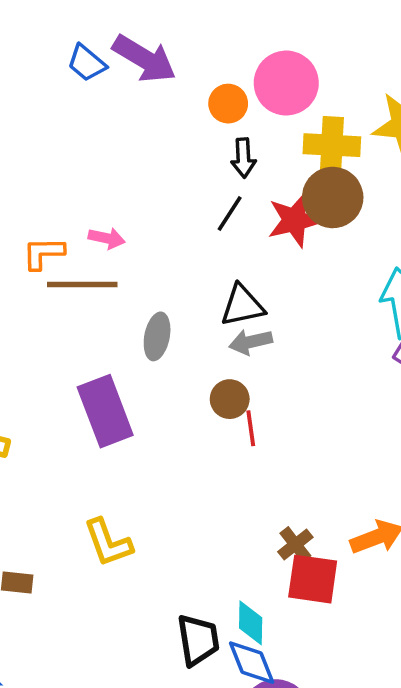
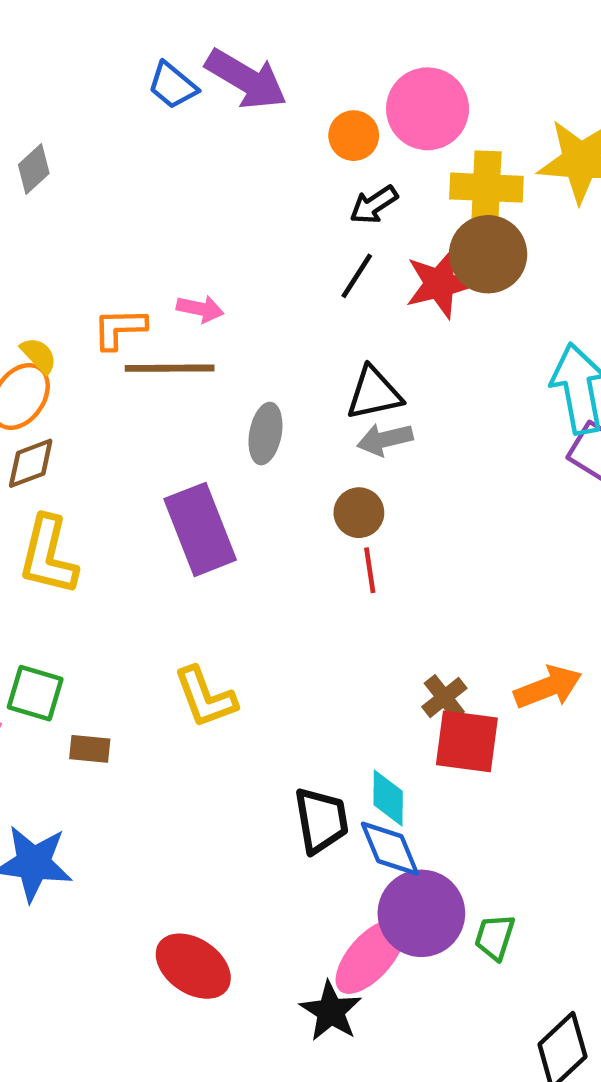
black arrow: (243, 158) -> (374, 205), turned 60
red line: (251, 428) -> (370, 570), moved

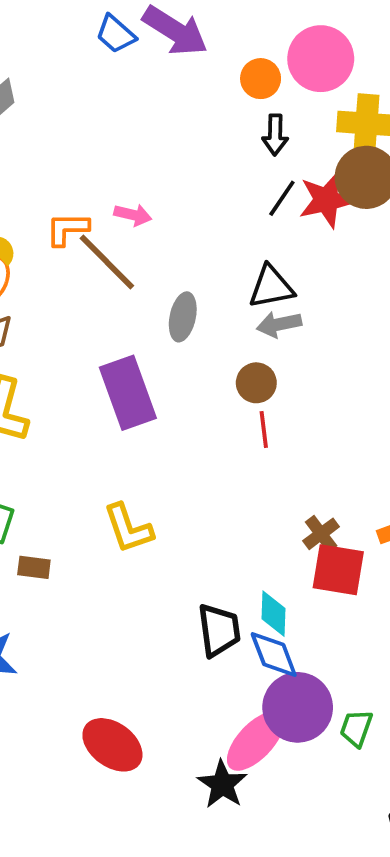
black arrow: (374, 205) -> (275, 135), turned -57
black line: (357, 276) -> (282, 198), moved
brown line: (170, 368) -> (107, 262), turned 44

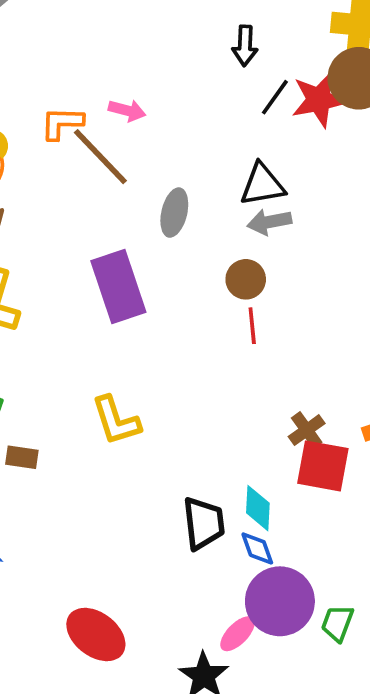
black arrow: (275, 135) -> (245, 46), moved
blue diamond: (274, 654) -> (257, 548), size x0.7
pink ellipse: (256, 741) -> (238, 634), size x0.6

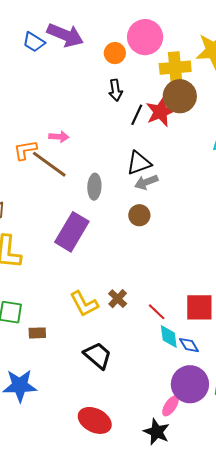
purple rectangle: (118, 286) -> (72, 232), turned 60
red line: (252, 326) -> (157, 312), moved, turned -30
brown cross: (307, 430) -> (118, 299), moved
black trapezoid: (204, 523) -> (98, 356), moved, turned -32
blue diamond: (257, 548) -> (189, 345), moved

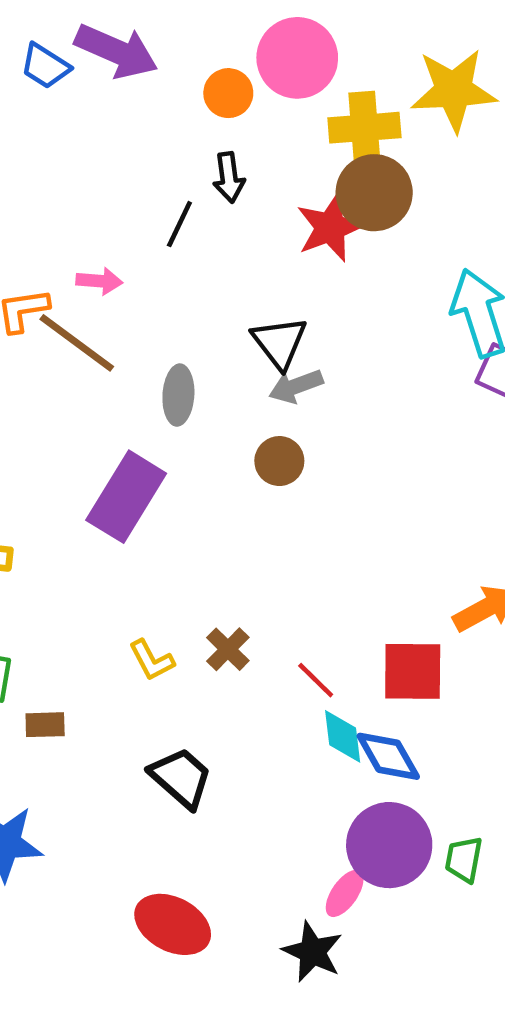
black line: (137, 115) -> (179, 224), moved
black triangle: (139, 163) -> (280, 343), turned -48
yellow L-shape: (84, 304) -> (152, 660), size x0.7
blue diamond: (189, 345) -> (388, 756), size x1.4

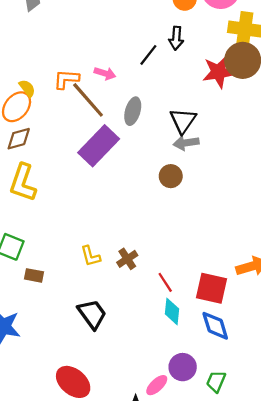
gray ellipse: (178, 395) -> (133, 111), moved
purple rectangle: (126, 497) -> (99, 146), moved
blue diamond: (388, 756) -> (215, 326), moved
purple circle: (389, 845) -> (183, 367), size x0.7

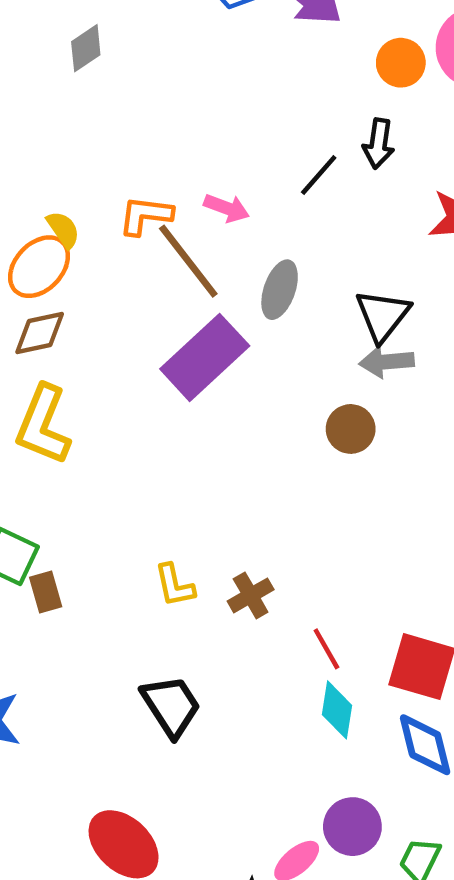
brown rectangle: (34, 275) -> (46, 592), moved, turned 60

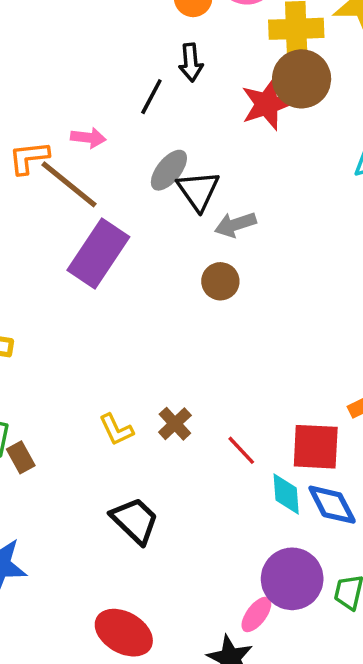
gray ellipse: (280, 290) -> (169, 170), moved, turned 33
black triangle: (383, 315) -> (198, 191), moved
cyan diamond: (337, 710) -> (286, 494), moved
purple circle: (352, 827) -> (292, 579), size x1.4

